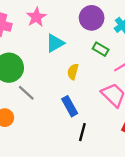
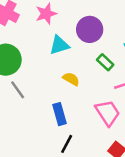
purple circle: (92, 18) -> (90, 29), moved
yellow semicircle: (73, 72) -> (71, 79), turned 91

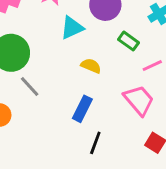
blue rectangle: (59, 114) -> (82, 109), turned 50

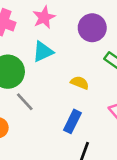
cyan triangle: (72, 28) -> (43, 52), moved

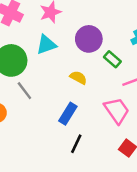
purple circle: (92, 28) -> (89, 39), moved

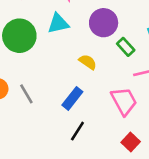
gray line: (24, 91) -> (26, 94), moved

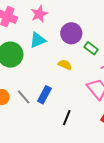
blue rectangle: (72, 98) -> (44, 95), moved

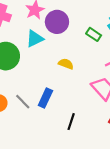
purple circle: (71, 33) -> (57, 22), moved
green rectangle: (91, 48) -> (94, 34), moved

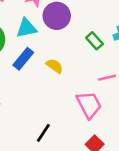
blue rectangle: (45, 98) -> (23, 59), moved

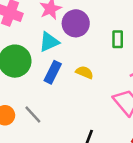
green rectangle: (94, 41) -> (118, 39), turned 54

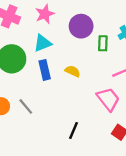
purple circle: (76, 23) -> (81, 26), moved
blue rectangle: (53, 72) -> (45, 70), turned -42

